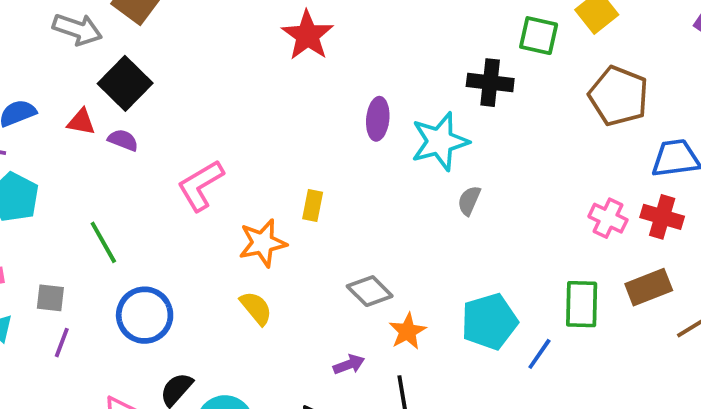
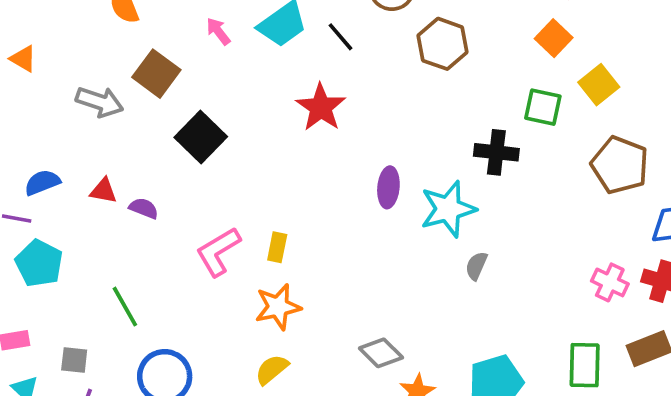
black square: (125, 83) -> (201, 137), moved
yellow rectangle: (313, 205) -> (277, 247), moved
yellow semicircle: (256, 308) -> (272, 369), turned -90

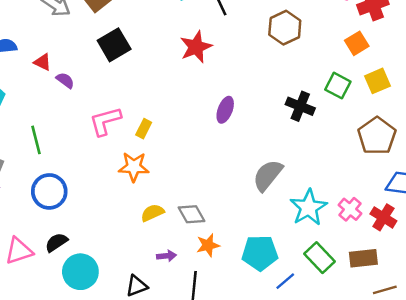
cyan star: (448, 209) -> (309, 208), moved, turned -30
gray semicircle: (476, 266) -> (268, 175), size x1.8
green rectangle: (585, 365) -> (319, 258), turned -60
yellow semicircle: (272, 369) -> (152, 213), moved

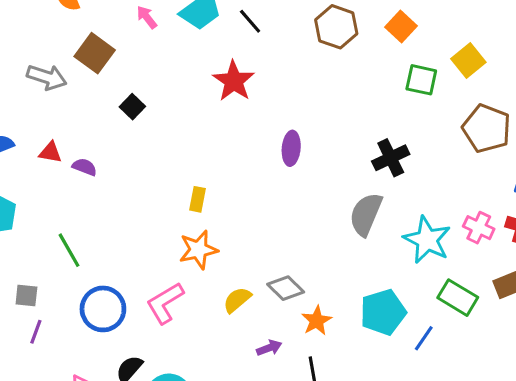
orange square: (357, 43) -> (401, 27), moved
black square: (114, 45) -> (132, 107), size x0.6
black cross: (300, 106) -> (391, 158), moved, turned -32
pink L-shape: (105, 121) -> (165, 303), moved

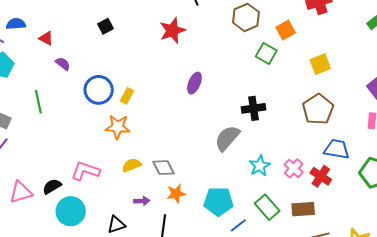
green square: (421, 80) -> (266, 54), moved
purple semicircle: (85, 167) -> (63, 64), moved
cyan star: (427, 240) -> (260, 166), size x0.7
pink L-shape: (165, 303) -> (85, 171), moved, turned 32
blue circle: (103, 309) -> (99, 90), moved

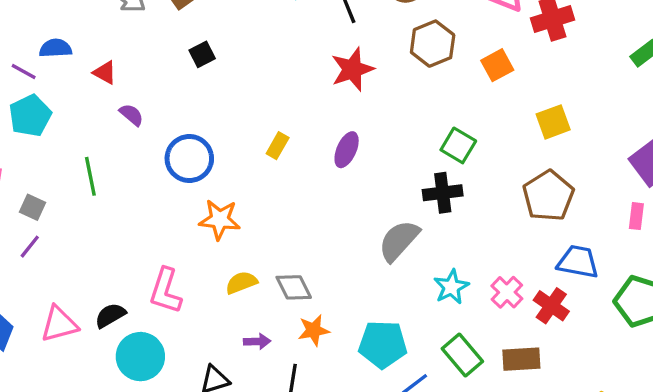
red star: (172, 30) -> (352, 69), moved
green square: (266, 54) -> (458, 145), moved
yellow rectangle: (127, 96) -> (278, 146), moved
pink L-shape: (85, 171) -> (166, 291), turned -92

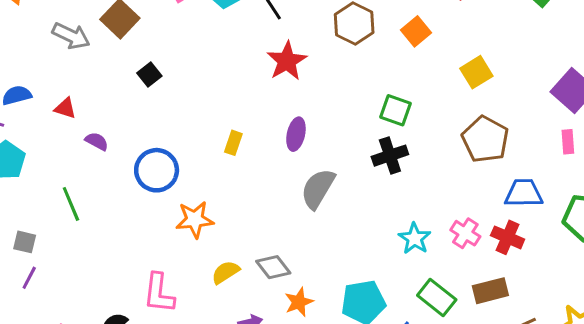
gray semicircle: (399, 241) -> (318, 189), moved

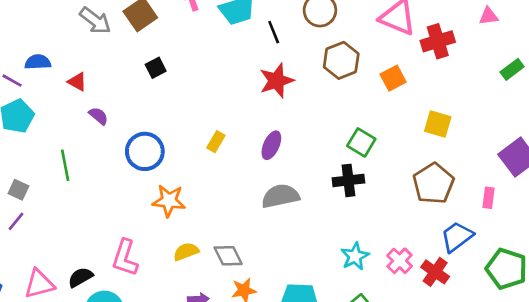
yellow square: (476, 72) -> (438, 124), turned 36
pink rectangle: (568, 142) -> (489, 198), moved
gray semicircle: (318, 189) -> (280, 196), turned 36
blue trapezoid: (524, 193) -> (457, 237), turned -48

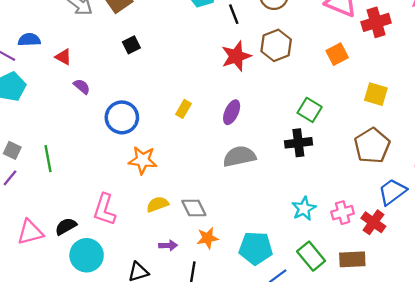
brown hexagon: (341, 60) -> (276, 45), moved
green line: (65, 165) -> (48, 159), moved
pink cross: (400, 261) -> (343, 213), turned 30

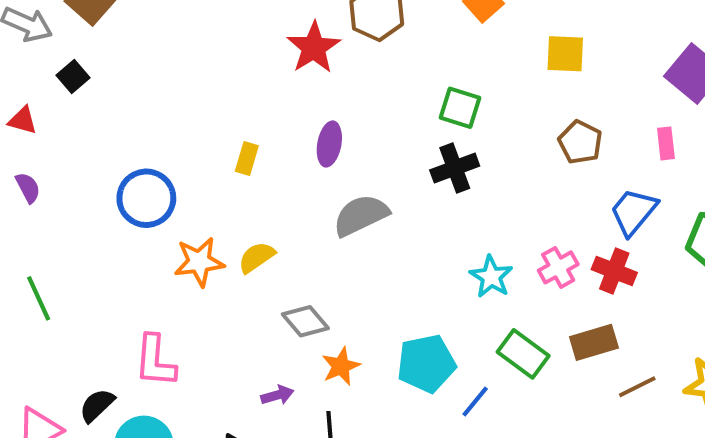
black square: (131, 45) -> (73, 77), moved
purple semicircle: (82, 87) -> (28, 188), moved, turned 36
brown pentagon: (372, 146) -> (580, 142), size x0.7
yellow semicircle: (157, 204) -> (257, 257), moved

